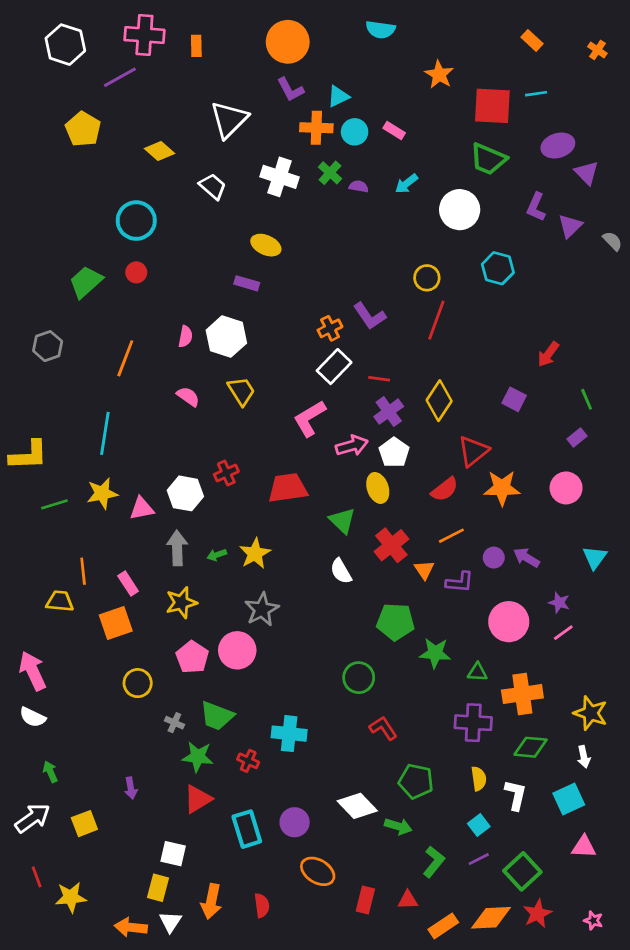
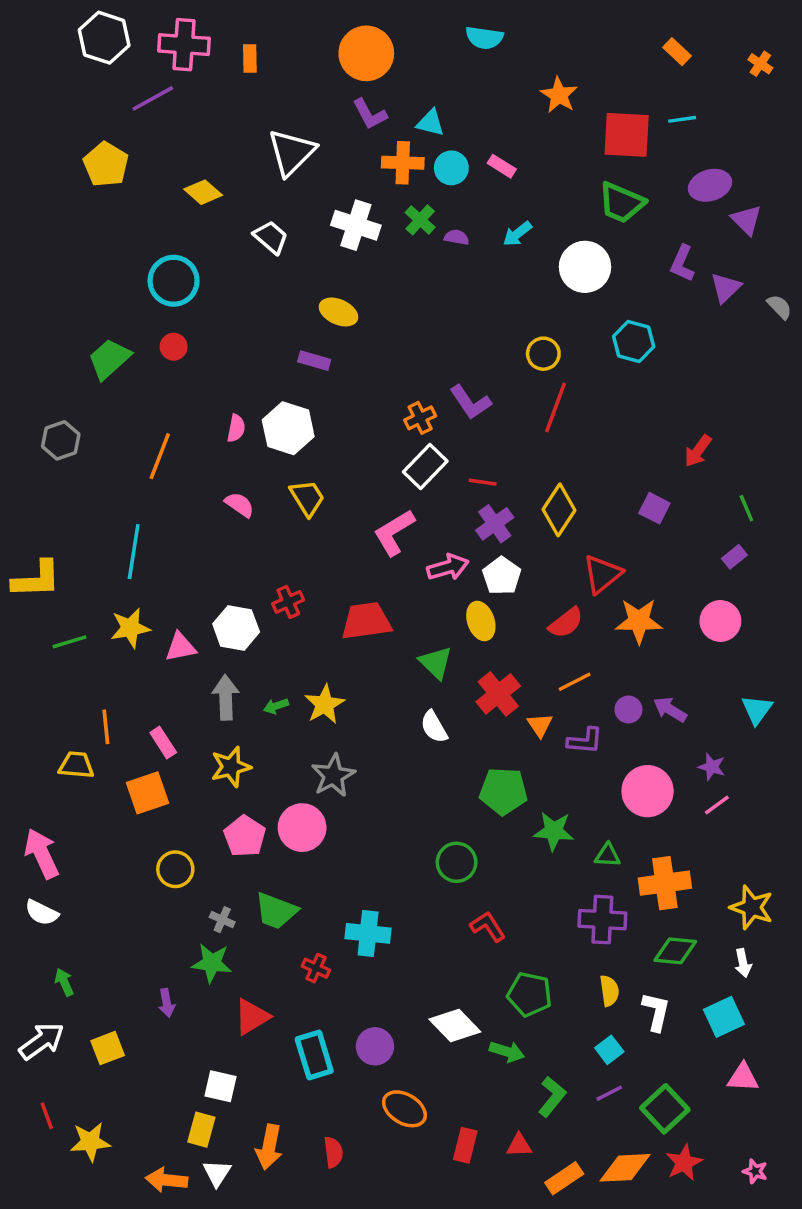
white hexagon: (65, 45) -> (104, 38), moved
cyan triangle: (338, 96) -> (431, 123), turned 40
green star: (198, 757) -> (212, 963), moved

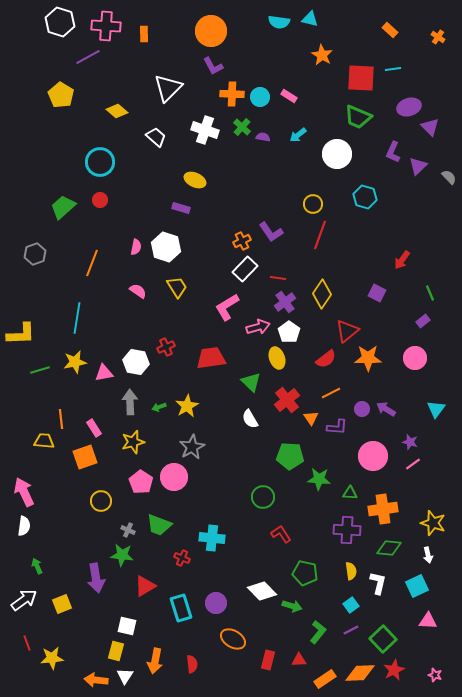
cyan triangle: (431, 123) -> (310, 19), moved
white semicircle: (42, 913) -> (24, 526), turned -108
purple arrow: (167, 1003) -> (96, 578), size x1.8

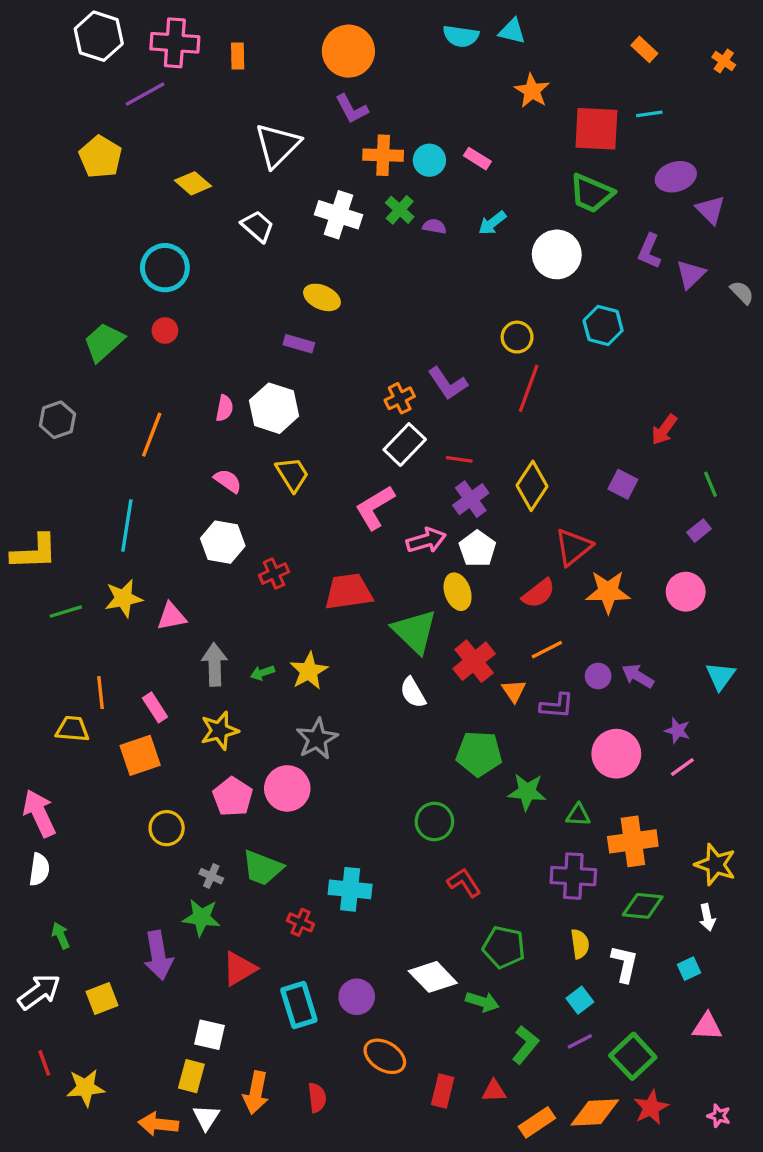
white hexagon: (136, 362) -> (223, 542), moved
green triangle: (251, 382) -> (415, 631), size x1.4
cyan square: (417, 586) -> (689, 969), size x0.6

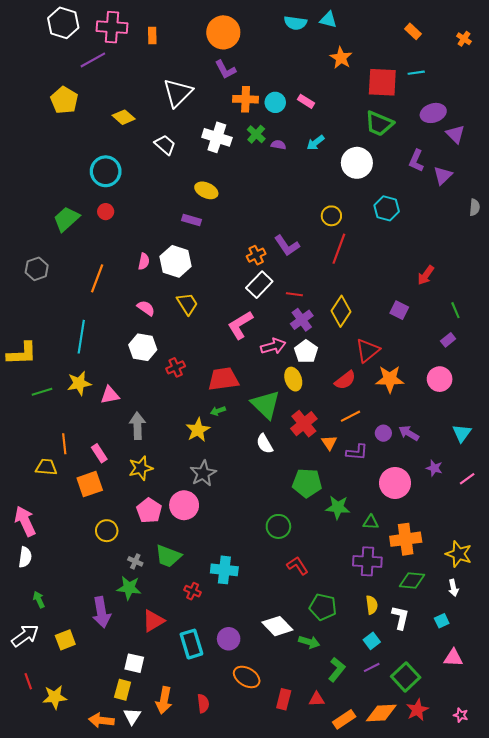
gray semicircle: (742, 292) -> (475, 207), moved, turned 49
green arrow: (262, 673) -> (218, 411), moved
pink line: (682, 767) -> (467, 479), moved

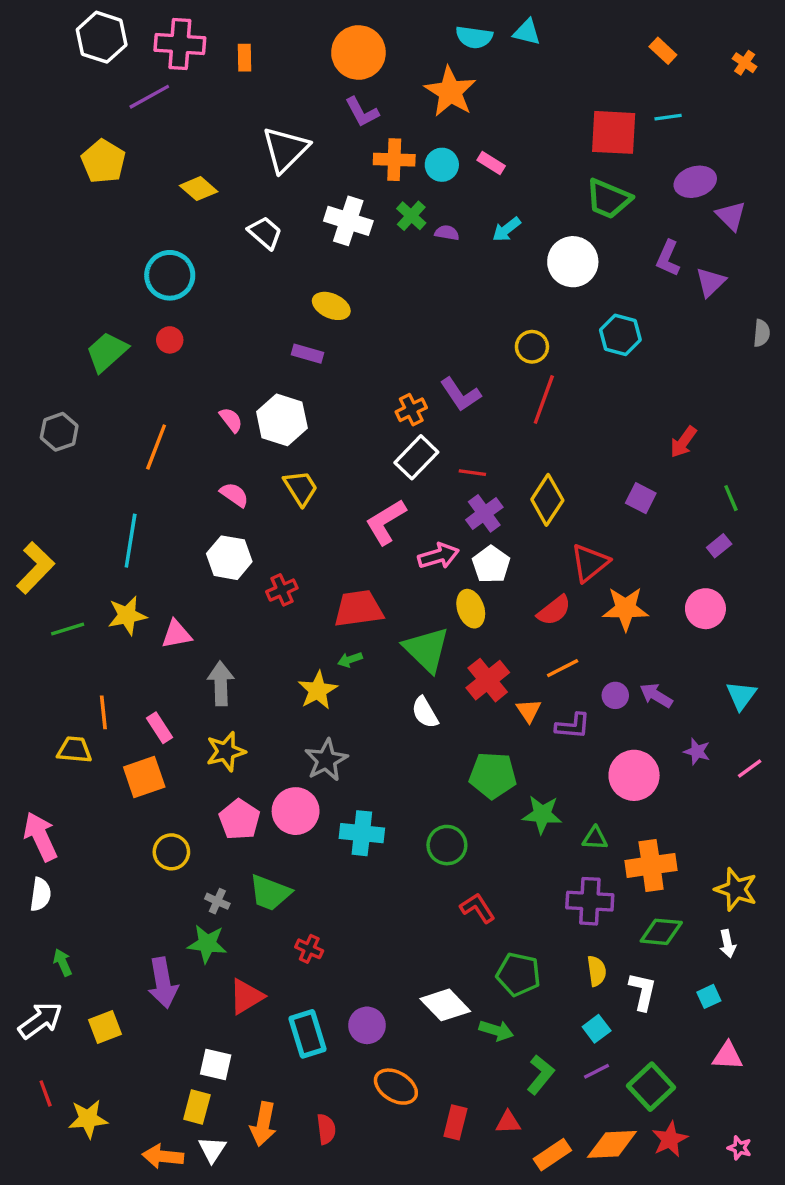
orange star: (341, 58) -> (450, 92), moved, size x1.4
pink semicircle: (144, 261) -> (231, 420), turned -49
yellow L-shape: (22, 354) -> (35, 568), turned -44
cyan cross: (224, 570) -> (362, 833), moved

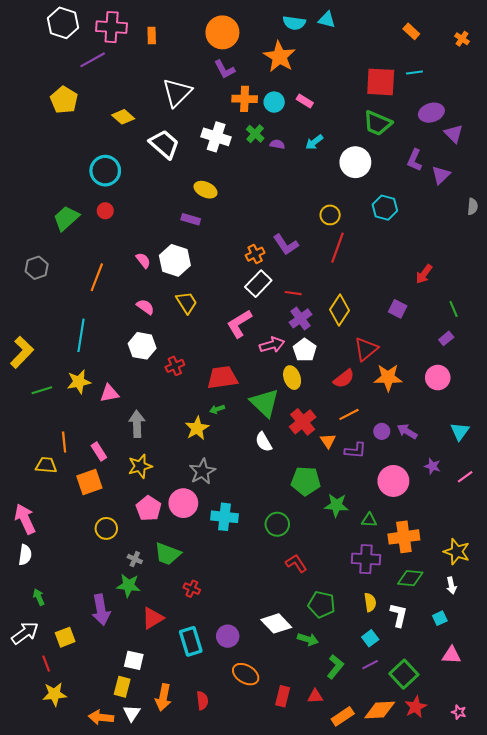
white trapezoid: (265, 233) -> (164, 144), size x1.4
red line: (46, 1093) -> (46, 664), moved

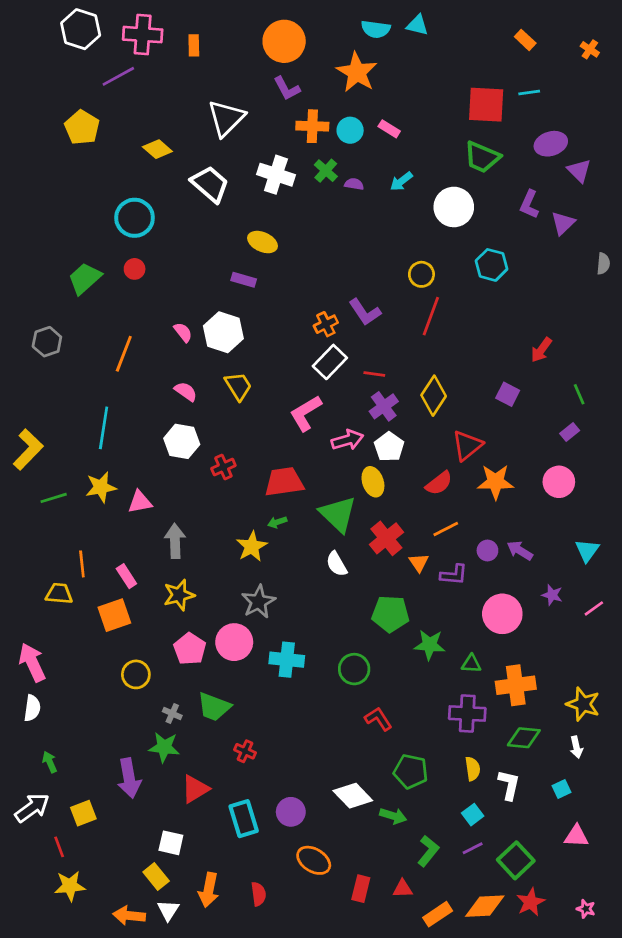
yellow rectangle: (122, 687) -> (156, 876), turned -54

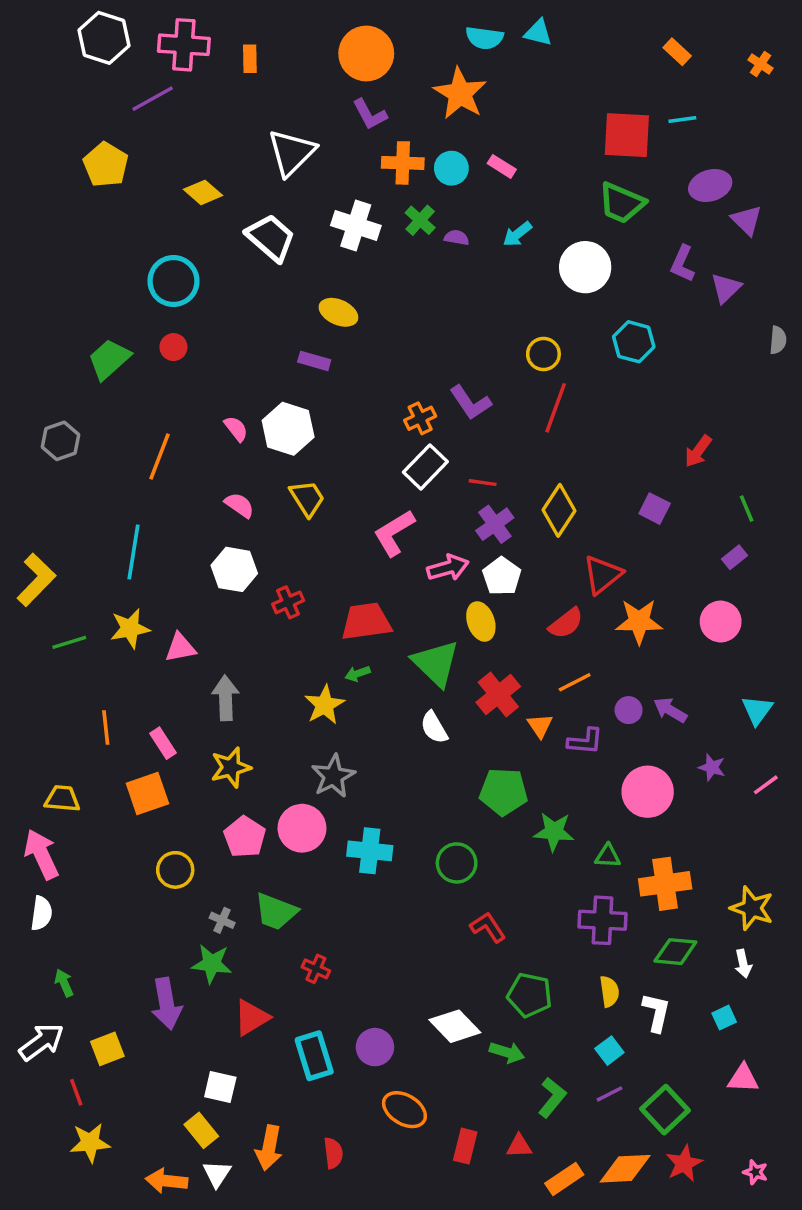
yellow trapezoid: (59, 594) -> (62, 799), moved

